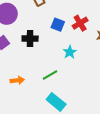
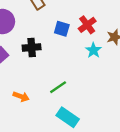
cyan star: (70, 52) -> (93, 50), moved
orange arrow: (17, 80) -> (21, 97), turned 32

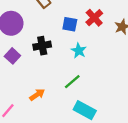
cyan star: (93, 50) -> (79, 51), moved
orange arrow: (21, 97) -> (37, 95), turned -49

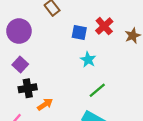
black cross: (42, 46) -> (28, 88), moved
green line: (72, 82) -> (97, 90), moved

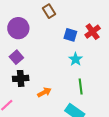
green line: (97, 90) -> (81, 86), turned -63
orange arrow: (45, 104) -> (44, 92), moved

